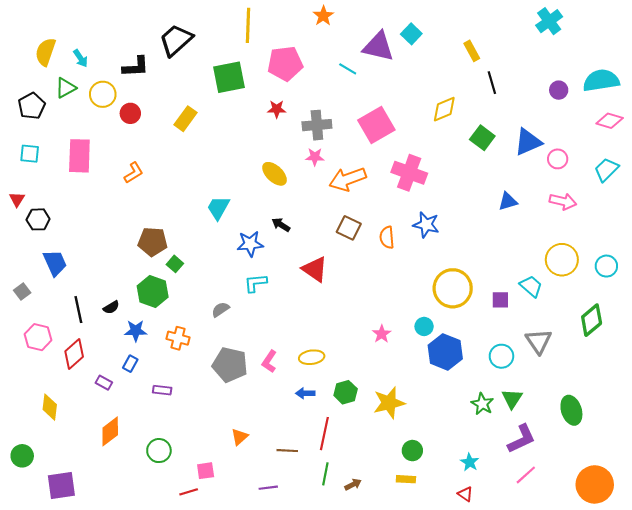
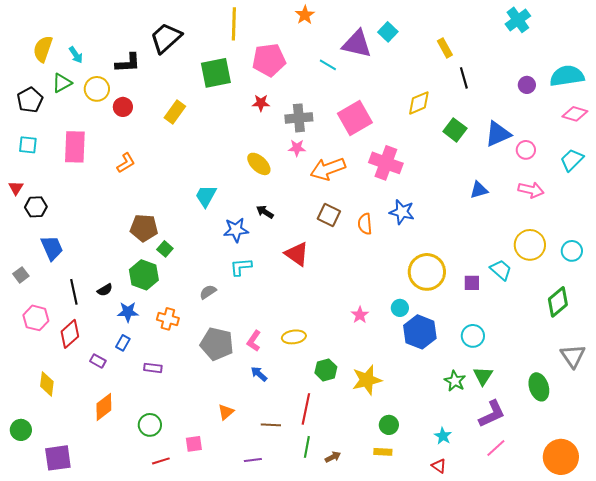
gray triangle: (539, 341) -> (573, 356), moved
blue arrow: (305, 393) -> (259, 374), moved, turned 42
red line: (189, 492) -> (161, 461), moved

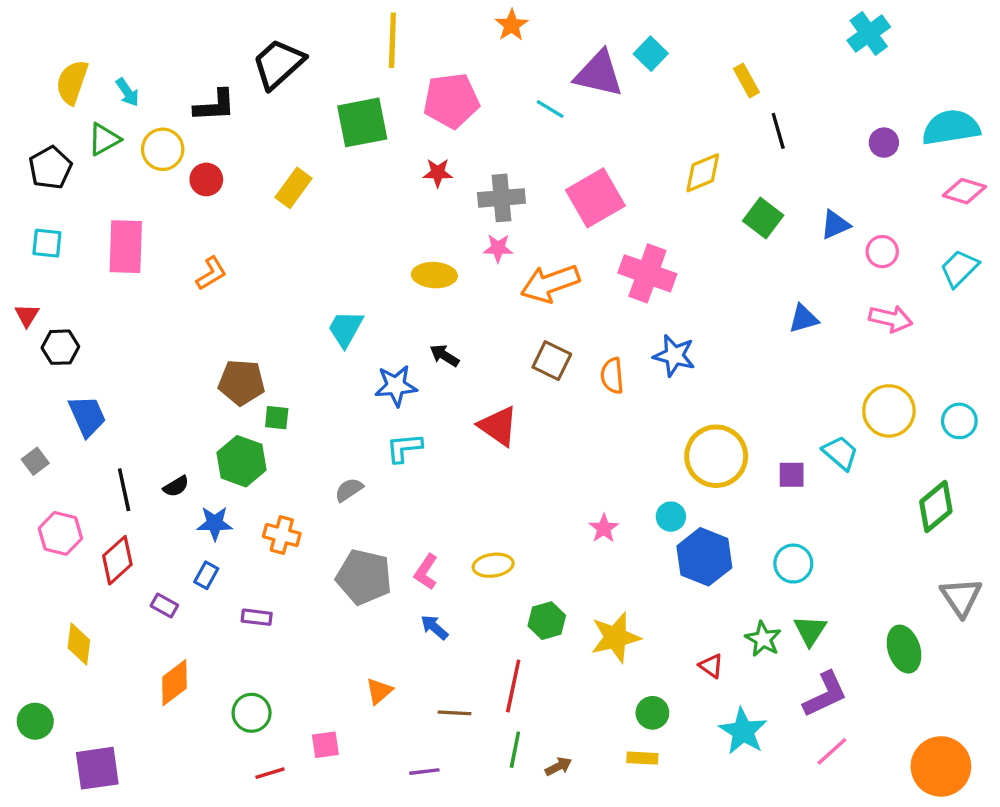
blue triangle: (498, 134) -> (835, 225), size x0.7
yellow ellipse: (259, 164) -> (434, 275), turned -40
green square: (165, 249) -> (277, 418), turned -35
cyan star: (443, 436) -> (743, 731), size x1.6
red triangle: (439, 466) -> (711, 666), moved

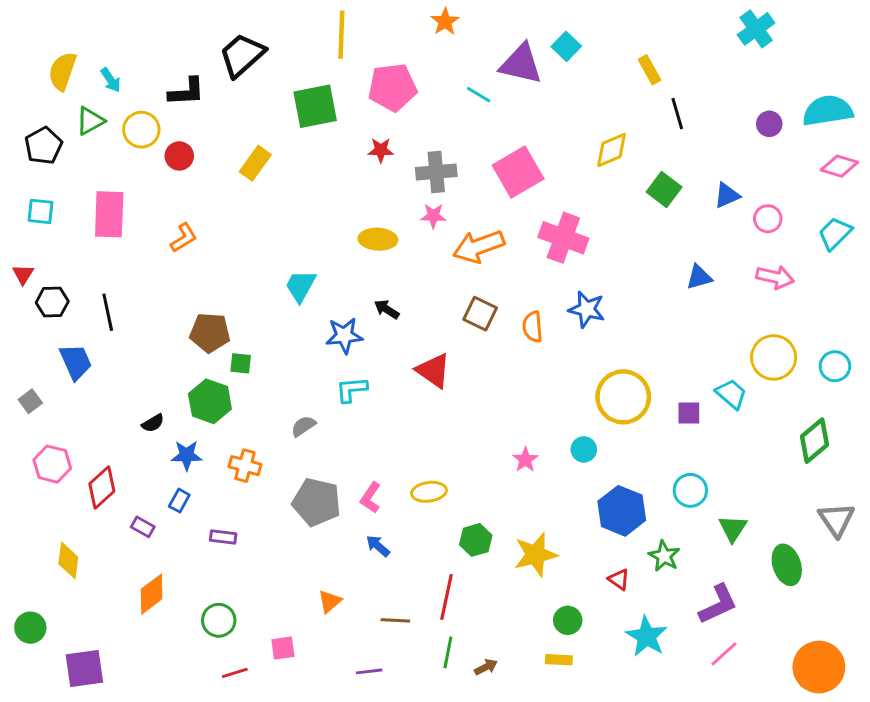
black line: (124, 490) -> (108, 312), moved
blue hexagon: (704, 557) -> (622, 511), moved
green triangle: (810, 631) -> (733, 528), moved

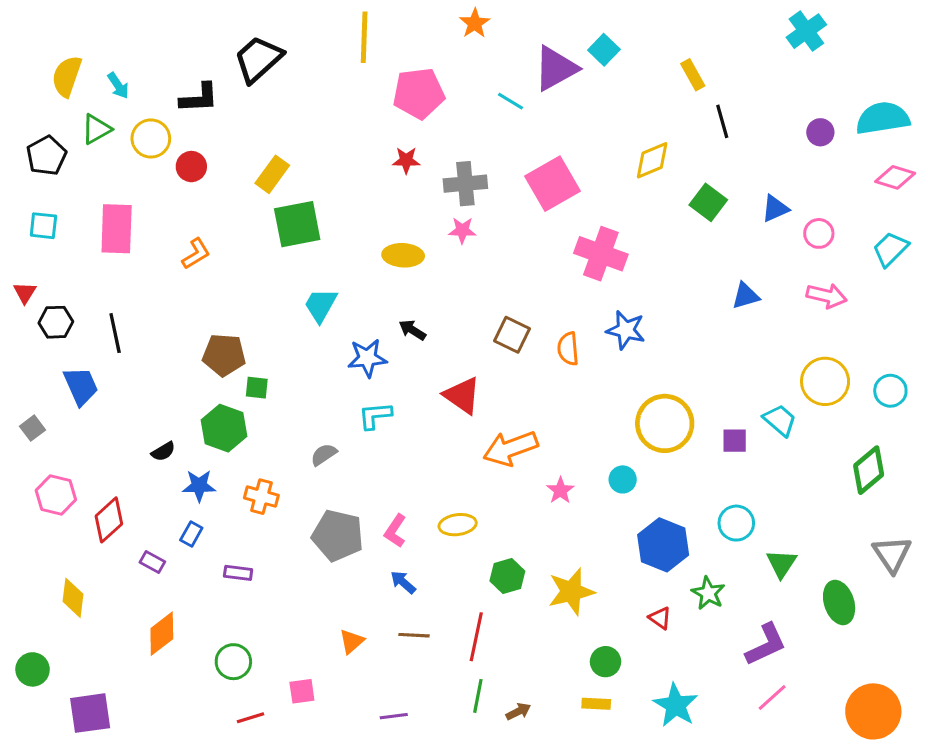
purple triangle: (521, 64) -> (556, 68), turned -42
green square: (315, 106) -> (297, 224), moved
orange arrow: (479, 246) -> (511, 448), moved
brown line: (395, 620) -> (414, 635), moved
cyan star: (647, 636) -> (676, 705), moved

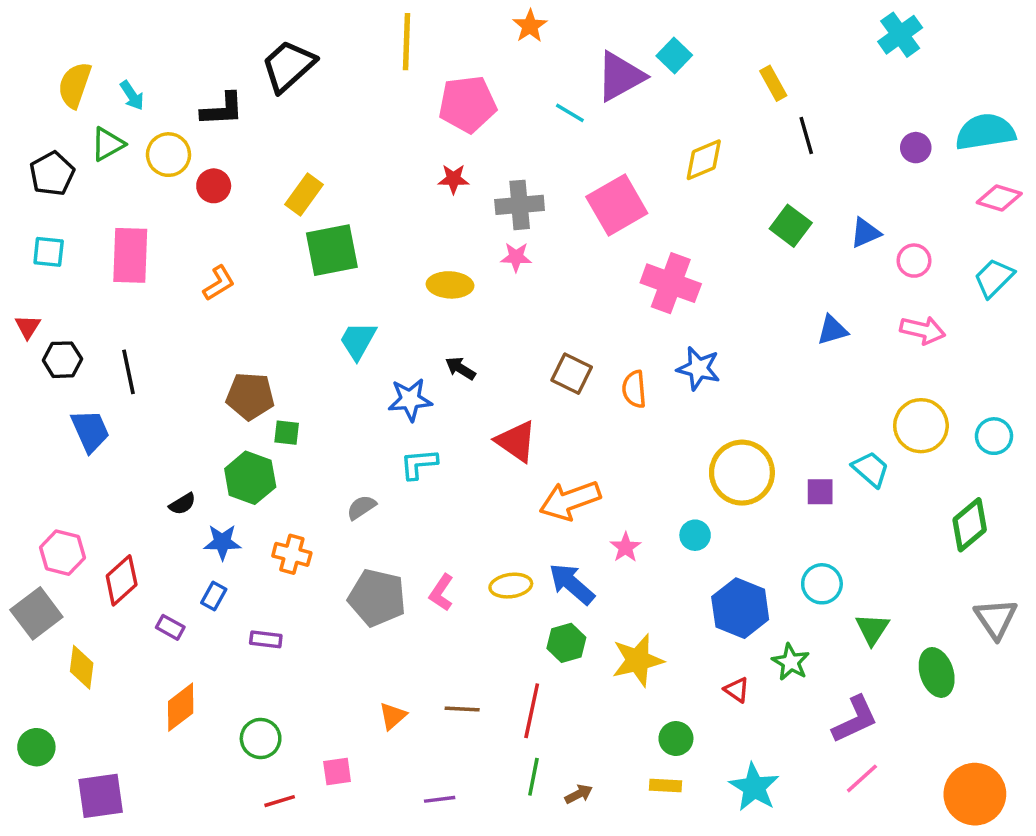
yellow diamond: (652, 160) -> (704, 160), moved
gray square: (33, 428) -> (36, 613), moved, size x1.8
blue arrow: (403, 582) -> (572, 584), moved, size x1.6

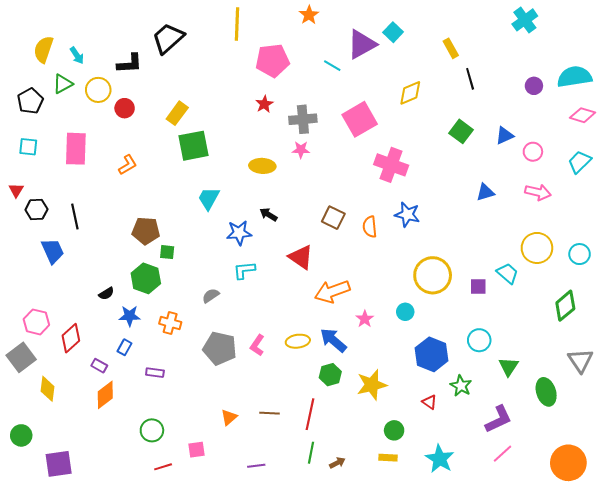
red star: (453, 179) -> (264, 104), turned -30
orange diamond: (181, 707) -> (105, 395), moved

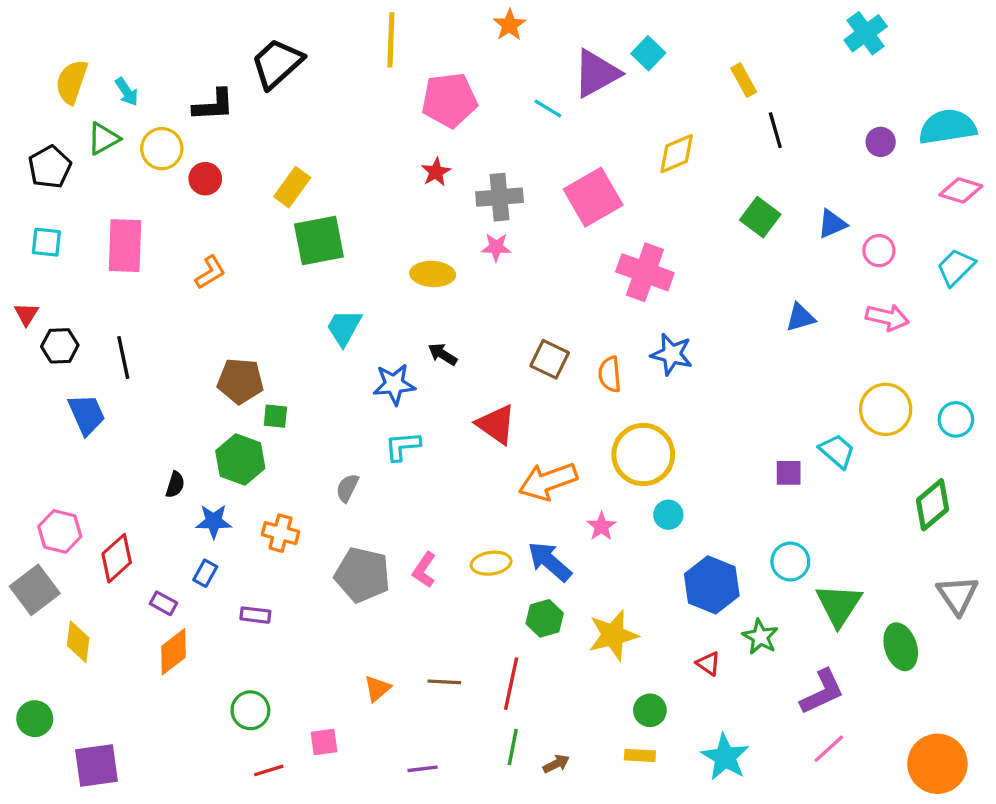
yellow circle: (433, 275) -> (643, 455), moved
black semicircle: (106, 294) -> (175, 485), turned -42
gray semicircle: (211, 296) -> (347, 488), turned -30
green triangle: (509, 367) -> (839, 605), size x1.4

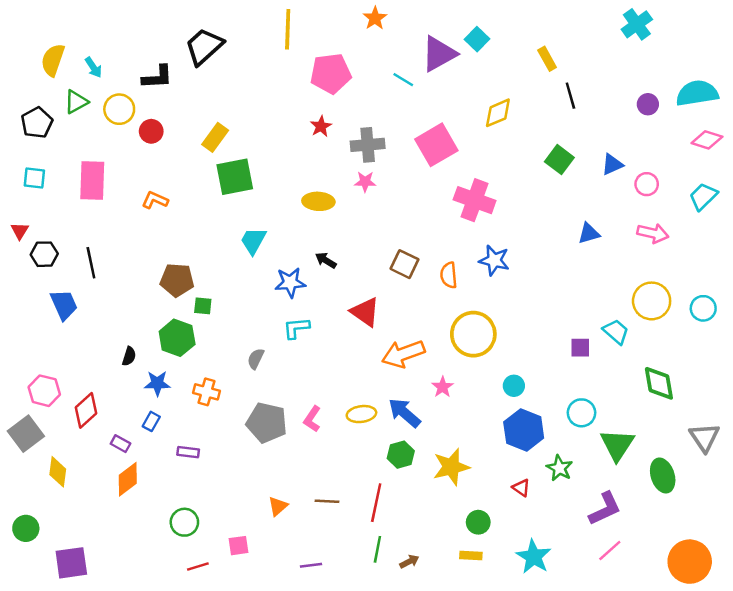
orange L-shape: (210, 272) -> (155, 200), turned -125
green diamond: (932, 505) -> (659, 383), moved, turned -60
cyan circle: (668, 515) -> (514, 386), moved

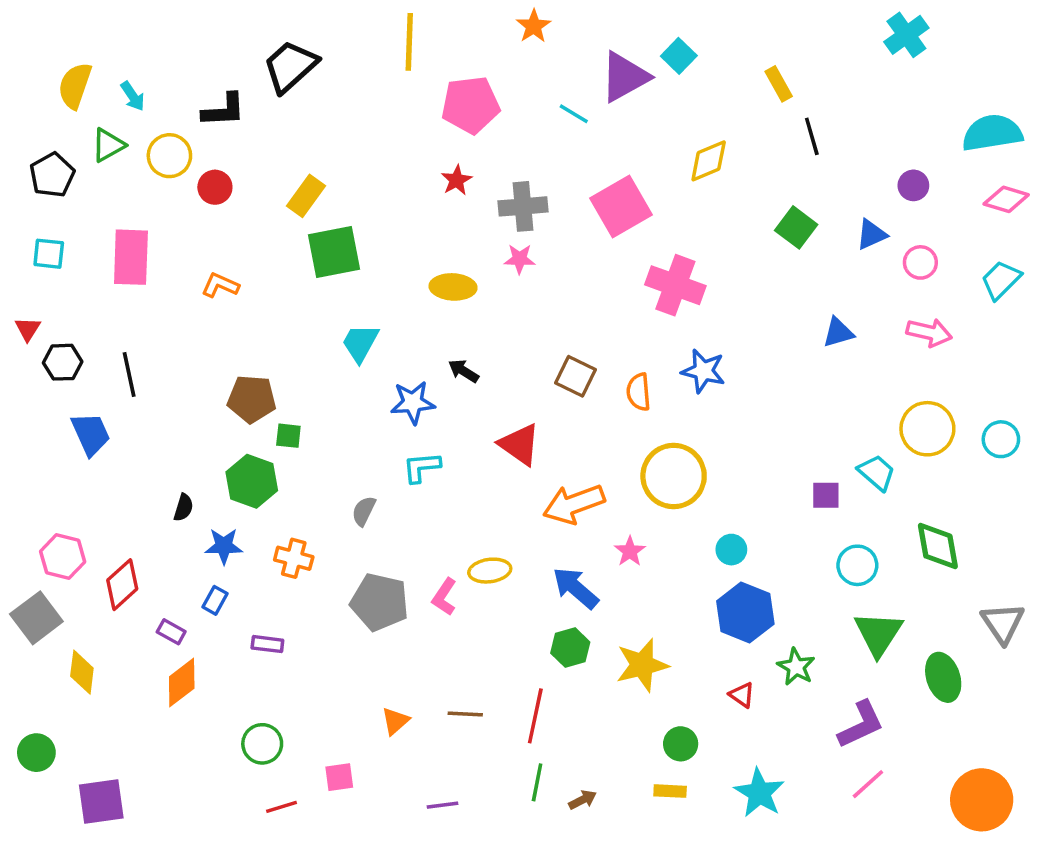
purple circle: (648, 104) -> (913, 185), moved
cyan circle: (581, 413) -> (857, 565), moved
yellow ellipse: (361, 414) -> (490, 571), moved

